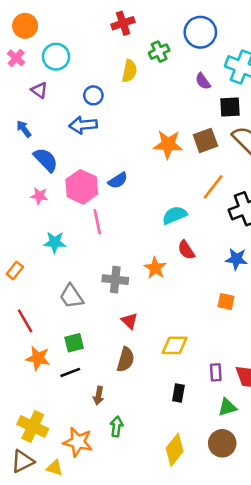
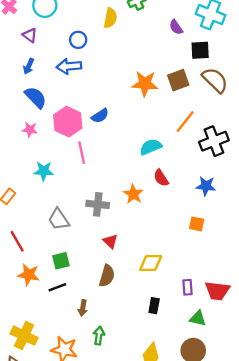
blue arrow: (24, 129) -> (29, 66), moved, turned -119
green triangle: (227, 407) -> (198, 318), turned 30

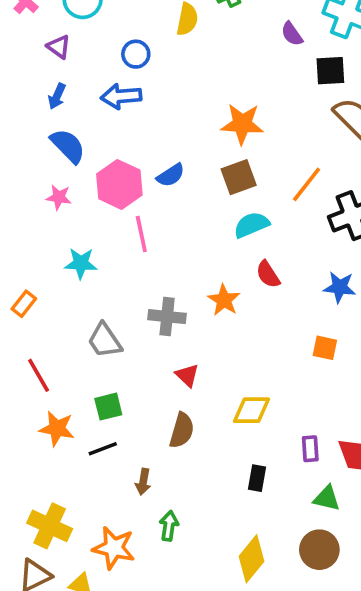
brown square: (178, 80) -> (239, 177), moved

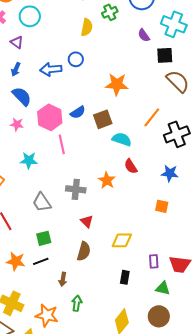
blue circle: (136, 54) -> (76, 59), moved
brown square: (239, 177) -> (103, 119), moved
cyan semicircle: (251, 225) -> (122, 139), turned 42
orange star: (57, 429) -> (16, 261), moved

